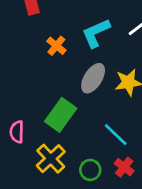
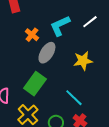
gray ellipse: (93, 78) -> (47, 53), moved

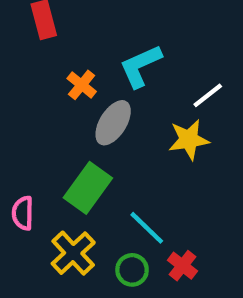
white line: (90, 22) -> (208, 95), moved
cyan line: (74, 98) -> (147, 228), moved

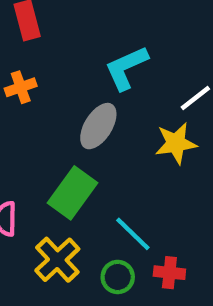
orange cross: (82, 85) -> (21, 87), moved, turned 32
red cross: (182, 266) -> (169, 273), turned -32

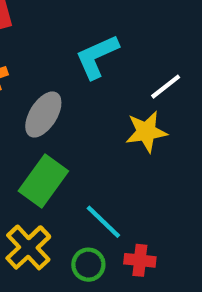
gray ellipse: (98, 126) -> (43, 114), moved

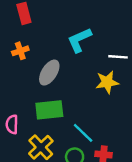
white line: (166, 87) -> (118, 57), turned 42
green rectangle: (43, 181) -> (49, 110), turned 48

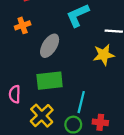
cyan line: (83, 133) -> (81, 102), turned 60

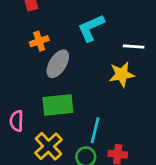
orange cross: (23, 25) -> (39, 41), moved

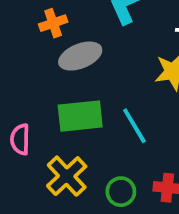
gray ellipse: (58, 64) -> (80, 56), turned 36
cyan line: (95, 130) -> (134, 126), moved, turned -45

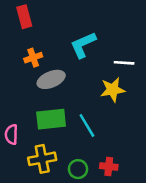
yellow cross: (67, 176) -> (42, 159), turned 32

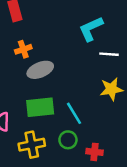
cyan L-shape: (83, 45) -> (91, 29), moved
yellow star: (113, 90) -> (111, 89), moved
green circle: (78, 169) -> (68, 140), moved

